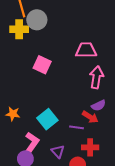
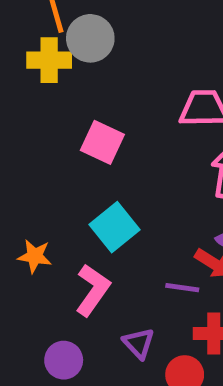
cyan square: (47, 119) -> (114, 227), moved
pink L-shape: (32, 143) -> (93, 290), moved

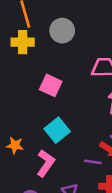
gray circle: (90, 38) -> (62, 31), moved

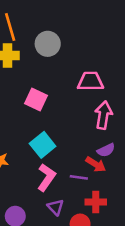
pink L-shape: (46, 163) -> (46, 177), moved

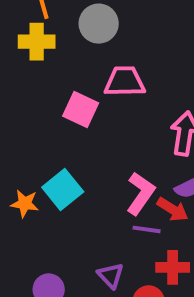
pink trapezoid: (90, 81) -> (125, 82), moved
cyan square: (43, 145) -> (63, 189), moved
pink L-shape: (46, 177) -> (141, 193), moved

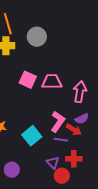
pink trapezoid: (125, 82) -> (52, 82), moved
cyan square: (63, 189) -> (32, 136), moved
purple triangle: (111, 275) -> (53, 163), moved

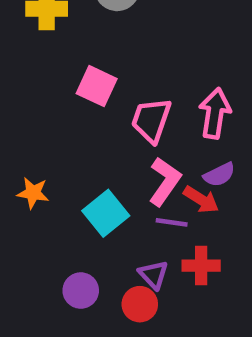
pink trapezoid: (52, 82) -> (151, 120), moved, turned -70
purple circle: (12, 170) -> (81, 291), moved
red circle: (62, 176) -> (140, 304), moved

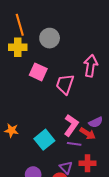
pink square: (97, 86) -> (38, 72), moved
pink arrow: (215, 113) -> (91, 66), moved
pink trapezoid: (151, 120) -> (65, 84), moved

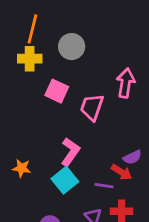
orange line: (20, 25) -> (32, 29), turned 30
pink L-shape: (71, 125) -> (70, 152), moved

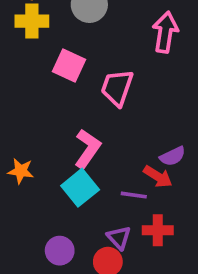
pink arrow: (126, 83) -> (165, 32), moved

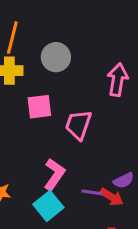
pink square: (69, 65) -> (39, 107), turned -32
purple line: (134, 195) -> (92, 192), moved

